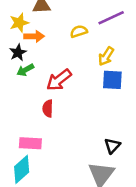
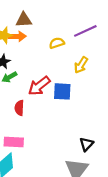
orange arrow: (34, 36) -> (17, 36), moved
blue square: (112, 80) -> (62, 91), moved
red semicircle: (48, 108) -> (19, 108), moved

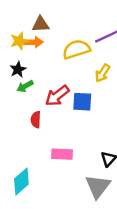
yellow semicircle: (57, 43) -> (76, 49), size x1.6
pink rectangle: (14, 142) -> (62, 154), moved

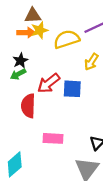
yellow star: (19, 41) -> (40, 30), moved
black star: (18, 70) -> (20, 61), moved
red semicircle: (36, 120) -> (28, 106), size x1.5

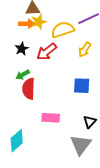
green arrow: (18, 74) -> (23, 75), moved
red arrow: (49, 83) -> (47, 52), moved
blue square: (72, 89) -> (82, 86), moved

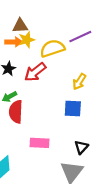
yellow arrow: (85, 50) -> (79, 82), moved

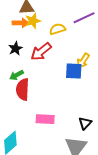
yellow semicircle: (52, 48) -> (57, 29), size x0.7
blue square: (73, 109) -> (74, 71), moved

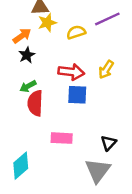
orange arrow: (21, 23) -> (22, 36), moved, turned -35
red arrow: (41, 52) -> (71, 72), moved, turned -135
blue square: (74, 71) -> (77, 95), moved

